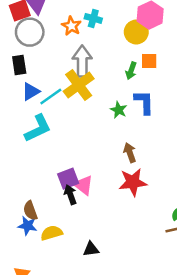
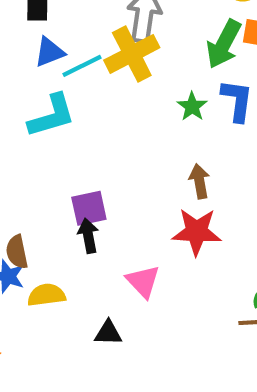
green arrow: (131, 71) -> (224, 44), size x1.6
pink triangle: (83, 185) -> (143, 281), moved

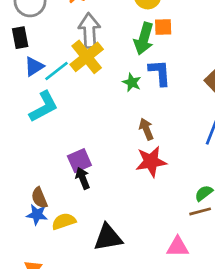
pink triangle: (143, 281) -> (178, 247), moved, turned -35
black triangle: (108, 333) -> (108, 237), size x1.6

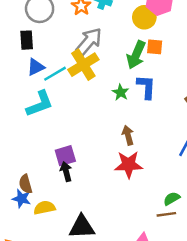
gray arrow: (89, 31) -> (89, 42), turned 36

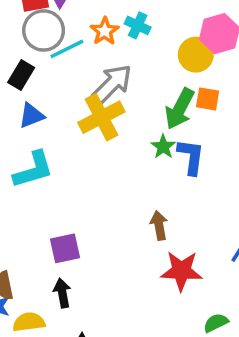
black rectangle: (27, 40) -> (21, 75), turned 30
cyan line: (55, 74) -> (67, 49), moved
green star: (121, 92) -> (163, 147), moved
red star: (129, 165) -> (181, 271), moved
black arrow: (66, 172) -> (62, 293), moved

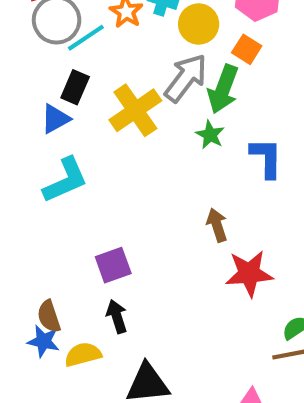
yellow circle: (196, 55) -> (199, 24), moved
black rectangle: (21, 75) -> (75, 87), moved
gray arrow: (112, 84) -> (186, 78), moved
orange square: (208, 99) -> (247, 49), moved, turned 30
blue L-shape: (191, 157) -> (266, 158), moved

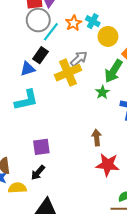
cyan line: (86, 38) -> (51, 32), turned -30
gray arrow: (186, 78) -> (79, 59), moved, size x0.7
black arrow: (117, 316) -> (38, 173), turned -133

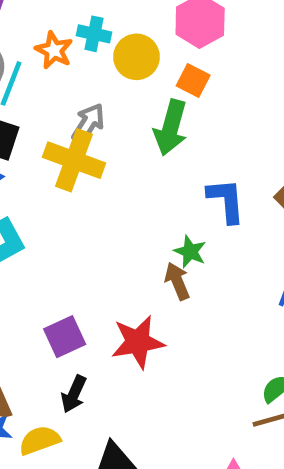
yellow cross: (68, 73) -> (74, 160), turned -30
green star: (102, 92) -> (190, 252), moved
red star: (108, 165) -> (138, 342), moved

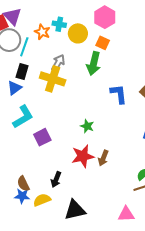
green star: (190, 252) -> (87, 126), moved
brown arrow: (177, 281) -> (103, 158), moved, turned -133
purple square: (65, 337) -> (42, 137), moved

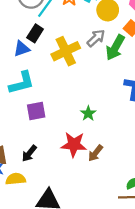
gray arrow: (58, 63) -> (96, 38), moved
yellow cross: (53, 79) -> (66, 51), turned 30
black arrow: (56, 180) -> (29, 153), moved

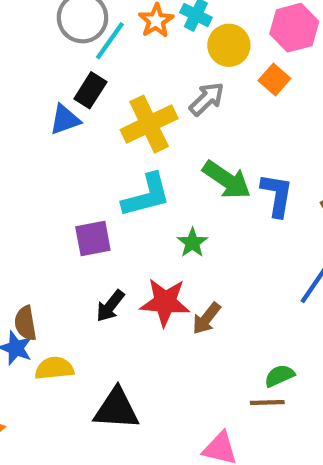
green arrow: (115, 47) -> (227, 180), moved, turned -85
cyan L-shape: (22, 83) -> (146, 195), moved
black arrow: (29, 153) -> (110, 306), moved

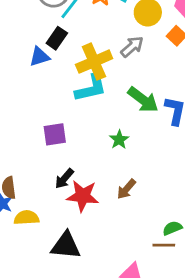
cyan L-shape: (146, 195) -> (91, 88), moved
red star: (165, 302) -> (83, 196), moved

